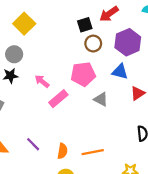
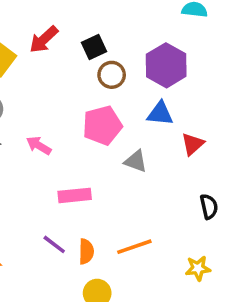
red arrow: (109, 14) -> (44, 40), moved
pink rectangle: (58, 99) -> (75, 195), moved, turned 42
purple line: (33, 144) -> (54, 244), moved

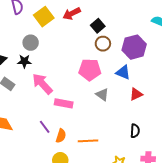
black square: (94, 47) -> (98, 26), turned -32
pink arrow: (39, 146) -> (42, 84), moved, size x1.6

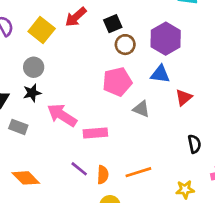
black square: (98, 26) -> (113, 24), turned 32

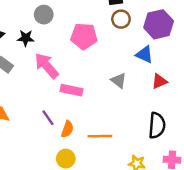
gray circle: (34, 67) -> (44, 15), moved
pink pentagon: (117, 82) -> (84, 36), moved
black semicircle: (194, 144) -> (157, 125), size x1.5

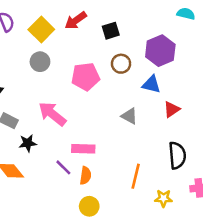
brown circle: (121, 19) -> (121, 64), moved
black star: (26, 38) -> (28, 143), moved
pink rectangle: (72, 90) -> (83, 149), moved
orange line: (100, 136) -> (136, 176), moved, turned -65

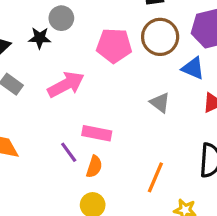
brown circle: (121, 64) -> (160, 37), size x1.5
pink arrow: (52, 114) -> (66, 85), turned 104
black star: (28, 143) -> (40, 38), moved

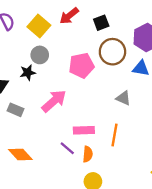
orange line: (155, 177) -> (115, 135), moved

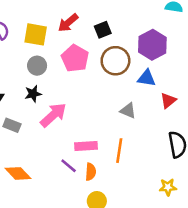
yellow square: (39, 26) -> (36, 34), turned -30
pink pentagon: (81, 65) -> (75, 58), moved, turned -30
black star: (28, 72) -> (33, 94), moved

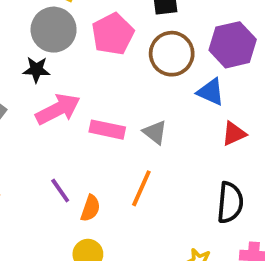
gray circle: (37, 66) -> (54, 30), size x1.5
gray triangle: (128, 111) -> (155, 132), moved
pink rectangle: (86, 146) -> (107, 130), moved

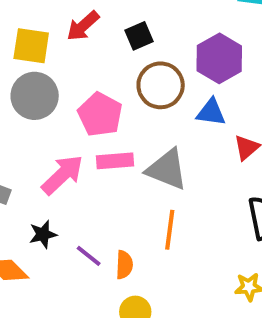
pink pentagon: (113, 34) -> (100, 115), moved
black star: (36, 70) -> (43, 234), moved
pink rectangle: (107, 130) -> (115, 161), moved
gray triangle: (155, 132) -> (167, 169), size x1.6

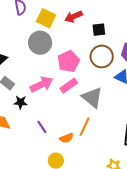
pink rectangle: (115, 161) -> (69, 86), turned -48
black star: (43, 234) -> (20, 102), moved
orange semicircle: (124, 265) -> (66, 138), moved, turned 48

